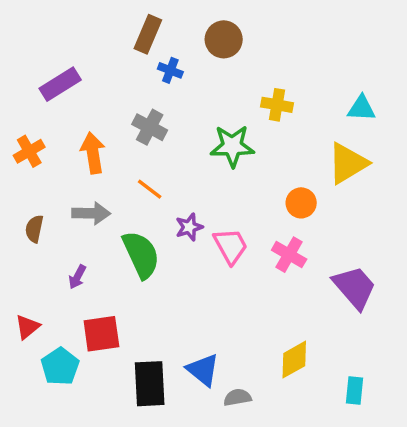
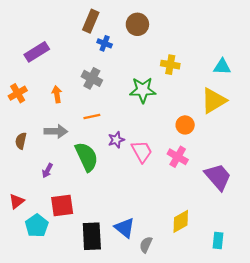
orange arrow: (93, 153) -> (57, 94), size x0.7
orange line: (150, 189) -> (92, 117), turned -49
gray semicircle: (237, 397) -> (146, 245), turned -56

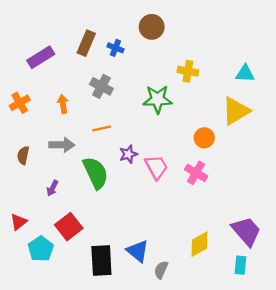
brown rectangle: (91, 21) -> (86, 43), moved
purple trapezoid: (218, 177) -> (246, 231), moved
red square: (62, 205) -> (69, 227), turned -30

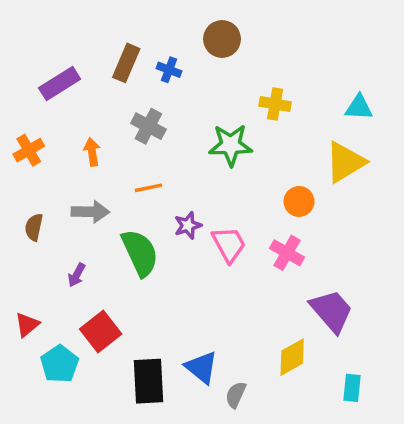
purple trapezoid: (246, 231) -> (332, 311), moved

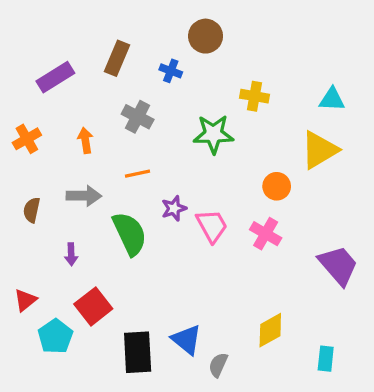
blue cross: (169, 70) -> (171, 71), moved
purple arrow: (77, 275) -> (71, 254), turned -30
purple trapezoid: (332, 311) -> (338, 265), moved

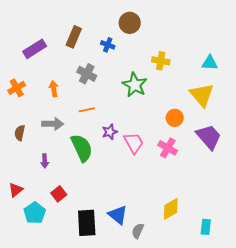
green star: (213, 134) -> (135, 85), turned 30
yellow triangle: (319, 150) -> (202, 95), turned -40
purple trapezoid: (338, 265) -> (209, 137), moved
red square: (93, 306) -> (59, 194), size x0.7

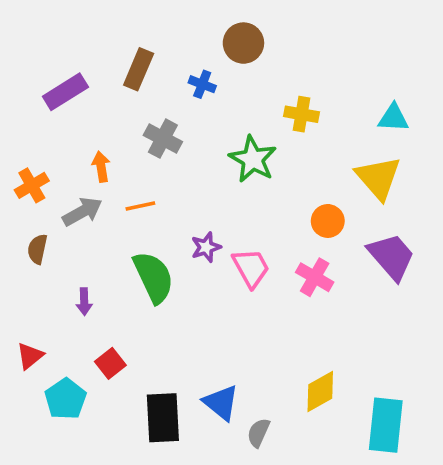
orange cross: (17, 88) -> (32, 185), moved
orange line: (87, 110) -> (140, 206), moved
gray arrow: (53, 124) -> (82, 212), moved, turned -30
cyan rectangle: (206, 227) -> (386, 425), size x1.8

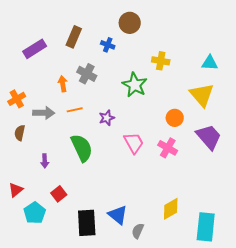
orange arrow: (101, 167) -> (63, 84), moved
gray arrow: (82, 212) -> (44, 113), turned 30
purple star: (206, 247) -> (107, 118), moved

